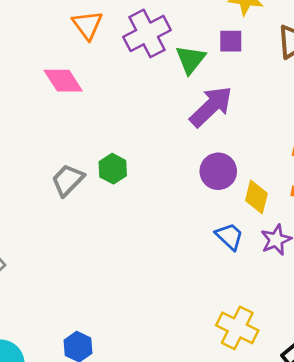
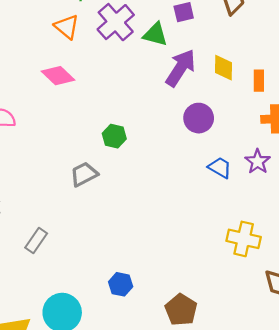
green triangle: (191, 59) -> (155, 34), turned -40
gray trapezoid: (68, 180) -> (84, 174), moved, turned 32
yellow diamond: (256, 197) -> (224, 68), moved

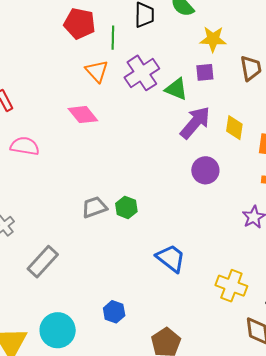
green hexagon: (114, 136) -> (126, 207), moved
blue trapezoid: (220, 168) -> (171, 258), moved, size x1.4
gray rectangle: (36, 240) -> (43, 262), size x1.4

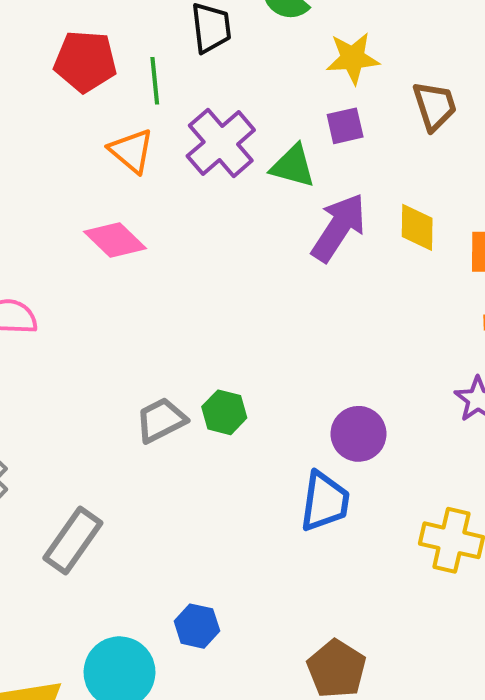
purple circle: (205, 170) -> (358, 434), moved
blue trapezoid: (171, 258) -> (325, 502), turned 68
blue hexagon: (114, 312) -> (197, 626), moved

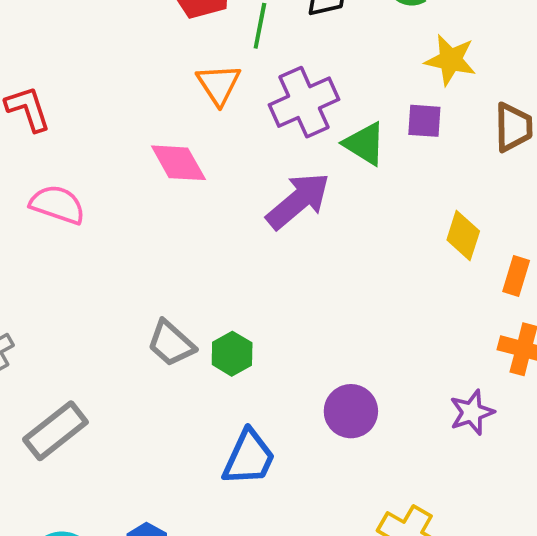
purple arrow: (339, 228) -> (298, 201), moved
gray trapezoid: (161, 420) -> (171, 343), turned -128
blue trapezoid: (325, 502) -> (249, 458), moved

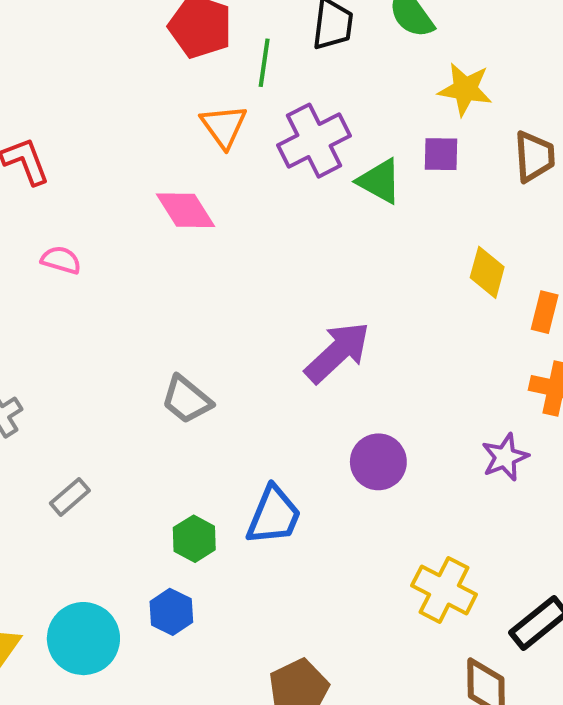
purple arrow: (298, 201) -> (337, 352), moved
pink semicircle: (58, 205) -> (61, 260), size x0.7
green hexagon: (232, 354) -> (194, 539), moved
gray rectangle: (55, 431) -> (70, 497), size x0.6

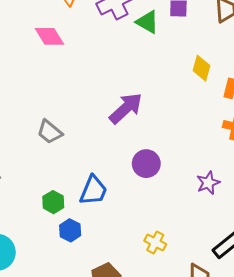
purple star: (505, 457) -> (208, 183), moved
yellow cross: (444, 590) -> (155, 243), moved, size x0.7
blue hexagon: (171, 612) -> (70, 230), moved

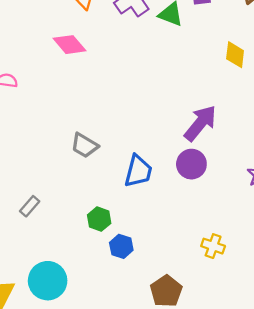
purple arrow: (126, 108) -> (200, 123), moved
blue trapezoid: (93, 190) -> (138, 171), moved

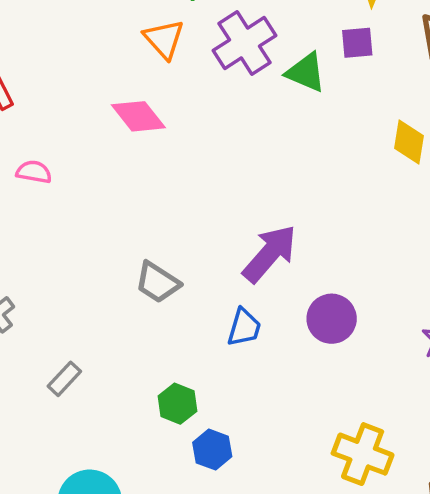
purple arrow: (200, 123) -> (270, 254), moved
blue trapezoid: (138, 171) -> (244, 327), size x0.7
yellow cross: (213, 246) -> (363, 454), size x1.5

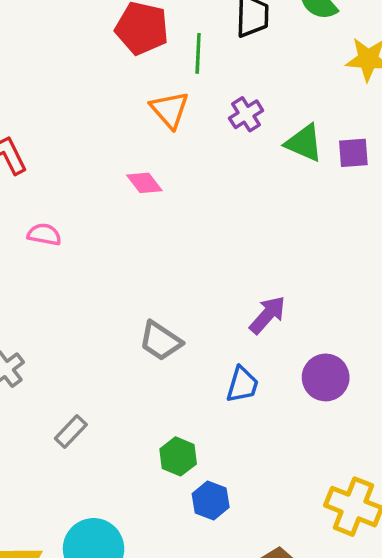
purple cross: (245, 43) -> (246, 114), size x0.6
purple square: (357, 43) -> (353, 153), moved
pink diamond: (138, 116) -> (144, 183), size x0.7
purple arrow: (270, 254) -> (267, 315), size x0.7

